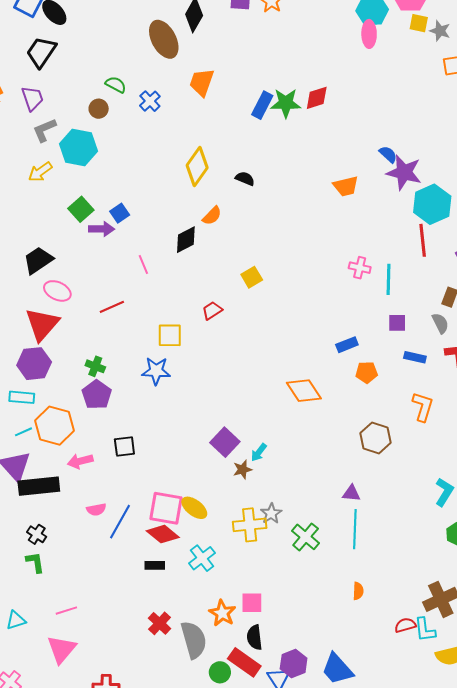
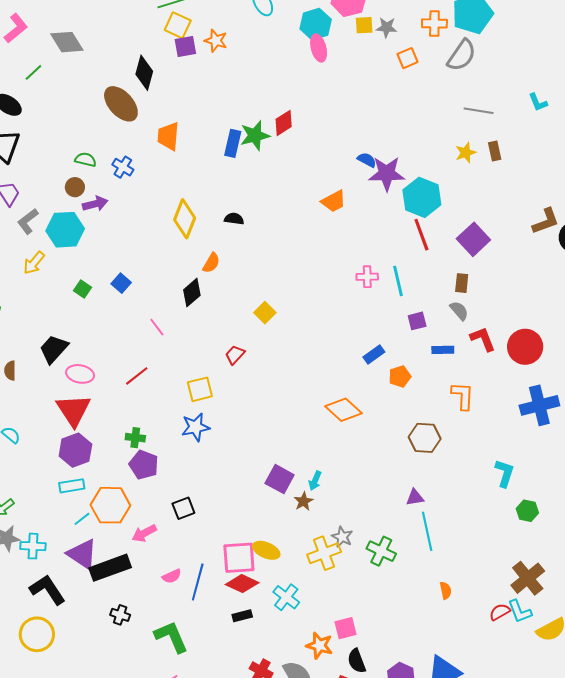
green square: (81, 209) -> (83, 289), size x0.7
purple arrow: (102, 229) -> (95, 204), moved
green L-shape: (35, 562) -> (171, 637), moved, size x1.6

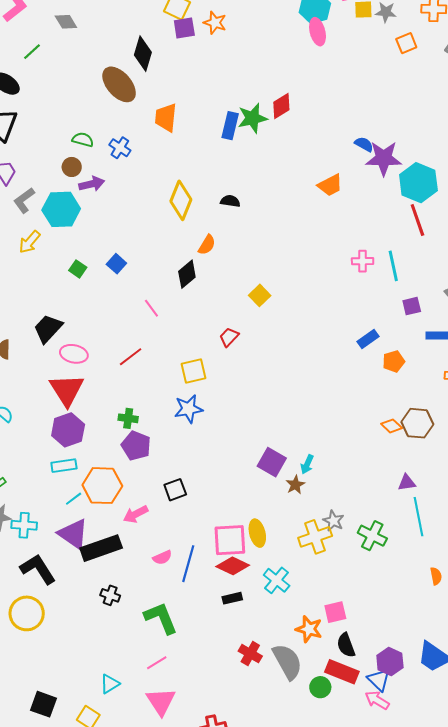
gray diamond: (67, 42) -> (66, 22), size x0.7
orange diamond: (343, 410) -> (392, 426), moved, size x0.6
yellow ellipse: (266, 550) -> (257, 533), turned 52

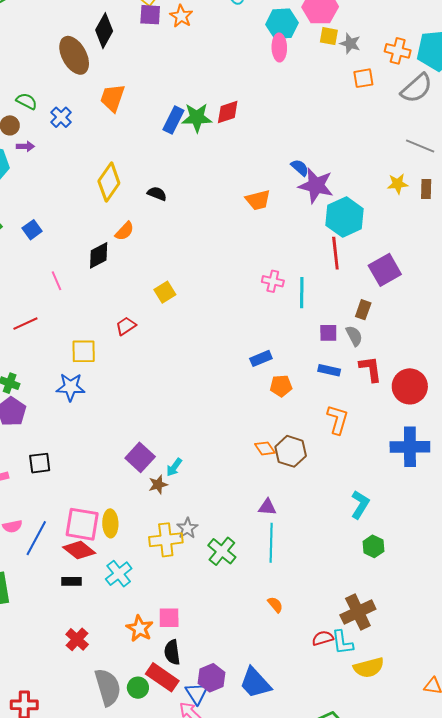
purple arrow: (92, 184) -> (25, 146), size x0.7
purple square: (412, 306) -> (328, 333), moved
orange semicircle: (436, 576) -> (275, 605), turned -42
gray semicircle: (287, 662) -> (108, 687), moved

